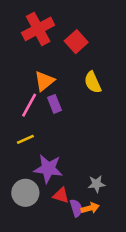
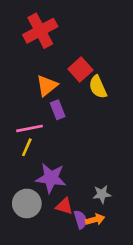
red square: (76, 42) -> (80, 70), moved
pink line: (29, 105) -> (29, 128), moved, turned 50
yellow line: (25, 139) -> (27, 147), turned -42

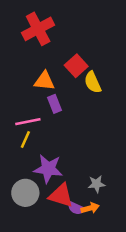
orange triangle: (47, 86) -> (44, 81), turned 45
red triangle: (64, 206) -> (61, 195), size x1.5
purple semicircle: (80, 220) -> (76, 208), turned 132

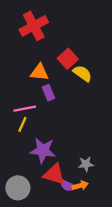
yellow semicircle: (93, 82) -> (82, 73), turned 150
gray circle: (25, 193) -> (18, 188), moved

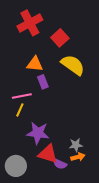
red square: (68, 59) -> (60, 38), moved
yellow semicircle: (82, 73) -> (73, 65), size x1.4
orange arrow: (80, 186) -> (78, 157), moved

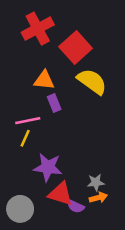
red square: (60, 38) -> (76, 47), size x1.4

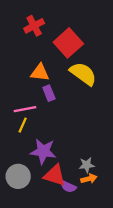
red cross: (38, 29) -> (34, 26), size x0.7
gray circle: (20, 209) -> (18, 176), moved

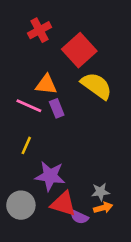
pink line: (25, 109) -> (29, 106), moved, turned 35

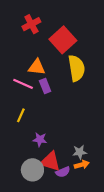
yellow semicircle: (96, 86) -> (77, 68), turned 45
purple star: (50, 176) -> (40, 139), size x0.6
gray circle: (21, 205) -> (32, 170), moved
purple semicircle: (79, 217) -> (63, 172), turned -48

